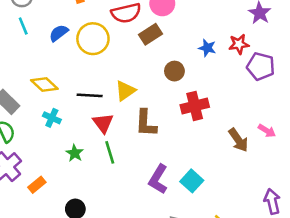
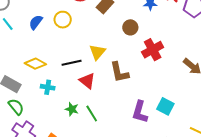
yellow circle: (93, 39) -> (63, 20), size x0.7
green line: (110, 152) -> (92, 113), moved

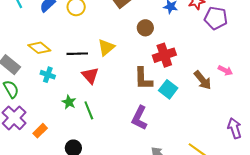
brown L-shape: (119, 72) -> (143, 79), moved
cyan square: (165, 106) -> (168, 89), moved

